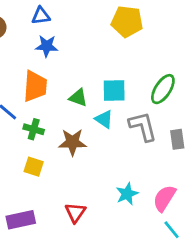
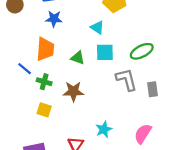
green ellipse: (163, 89) -> (142, 51), turned 30
cyan triangle: (104, 119) -> (97, 27), moved
cyan star: (127, 194) -> (104, 129), moved

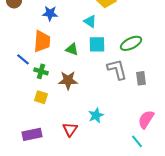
pink semicircle: (143, 134) -> (146, 119), moved

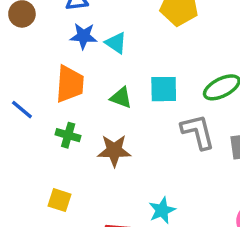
cyan triangle: (90, 21) -> (116, 43), moved
blue line: (23, 59) -> (22, 110), moved
yellow square: (41, 97) -> (60, 200), moved

